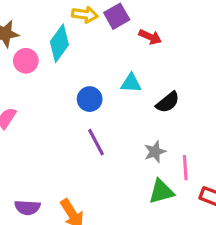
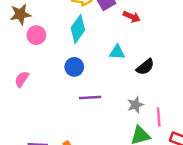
cyan diamond: (59, 43) -> (78, 29), moved
blue circle: (90, 99) -> (74, 67), moved
purple line: (96, 142) -> (90, 97), turned -65

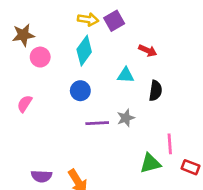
red arrow: (132, 17) -> (148, 51), moved
black semicircle: (145, 67) -> (155, 91), turned -42
gray star: (135, 105) -> (126, 118), moved

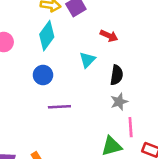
cyan triangle: (126, 75) -> (87, 60), turned -48
gray star: (126, 118) -> (119, 102), moved

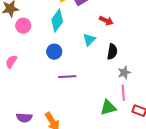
gray star: (119, 102) -> (124, 73), moved

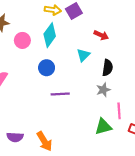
pink circle: (23, 26) -> (22, 40), moved
gray star: (124, 73) -> (103, 90), moved

